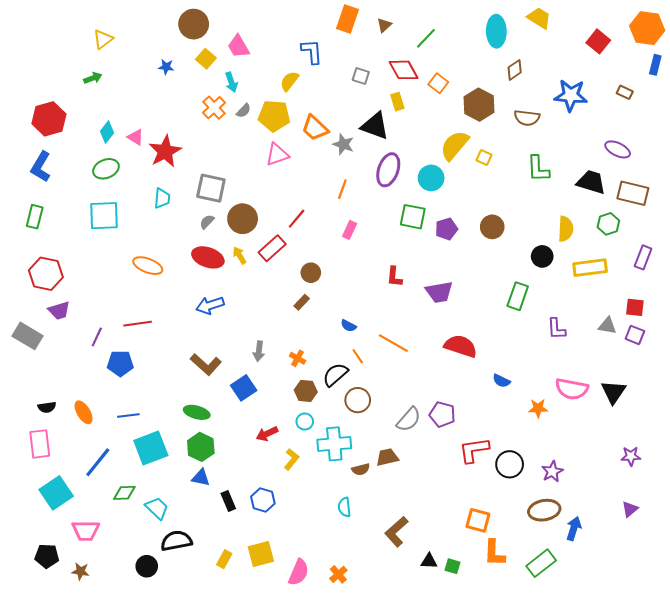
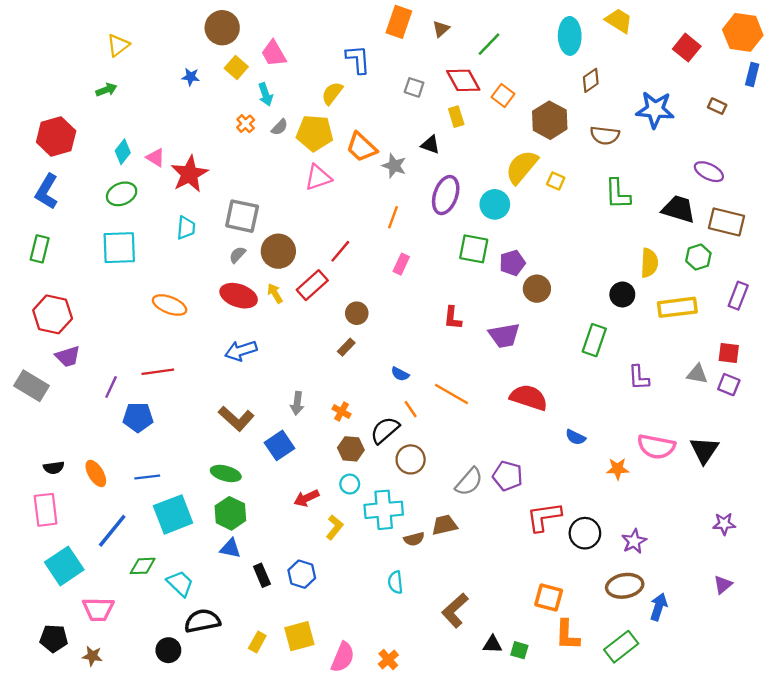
orange cross: (214, 108) -> (246, 124), size x0.7
black triangle: (375, 126) -> (430, 145), size x0.6
brown circle: (492, 227) -> (537, 289), moved

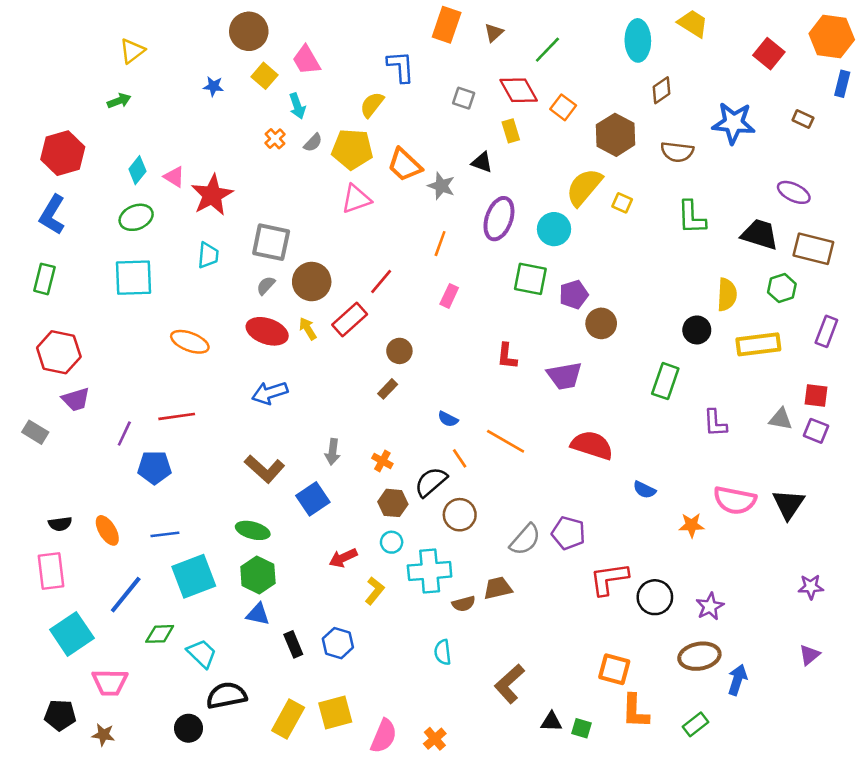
gray rectangle: (31, 386) -> (35, 432), size x0.7
yellow rectangle: (257, 642) -> (288, 719), size x1.6
green rectangle: (621, 647) -> (695, 724), size x0.7

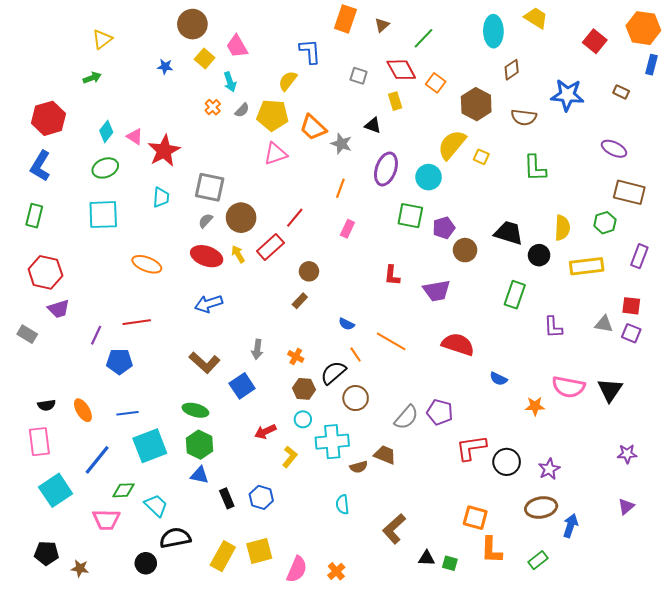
black trapezoid: (760, 234) -> (509, 233), moved
brown trapezoid: (498, 588) -> (385, 455), turned 35
pink trapezoid: (110, 682) -> (106, 520), moved

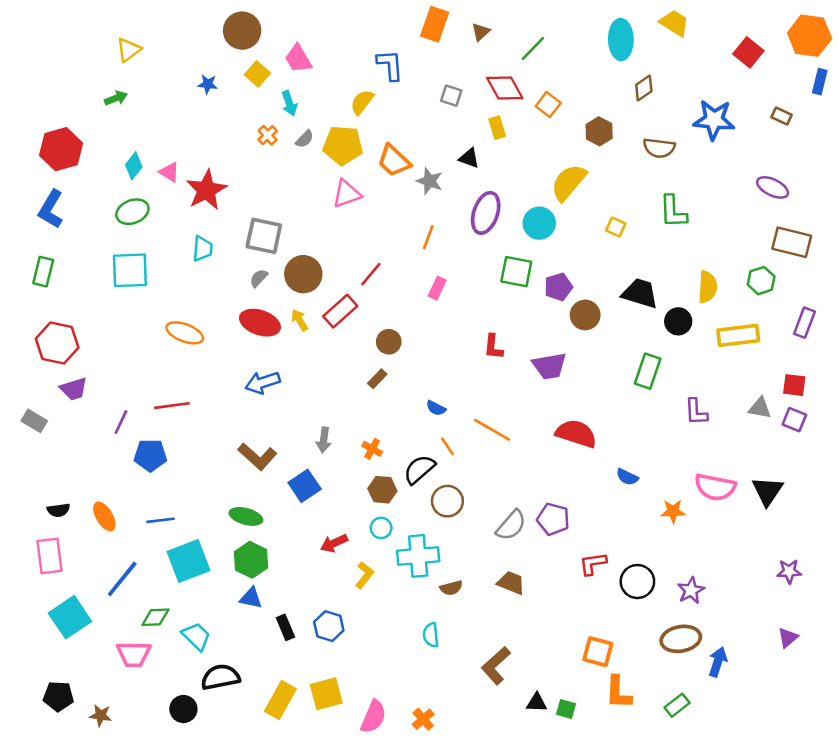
brown hexagon: (476, 104) -> (599, 131), size x0.7
yellow square: (481, 157) -> (616, 227), moved
red L-shape: (471, 448) -> (593, 564), size x0.7
brown trapezoid: (385, 455) -> (511, 583), moved

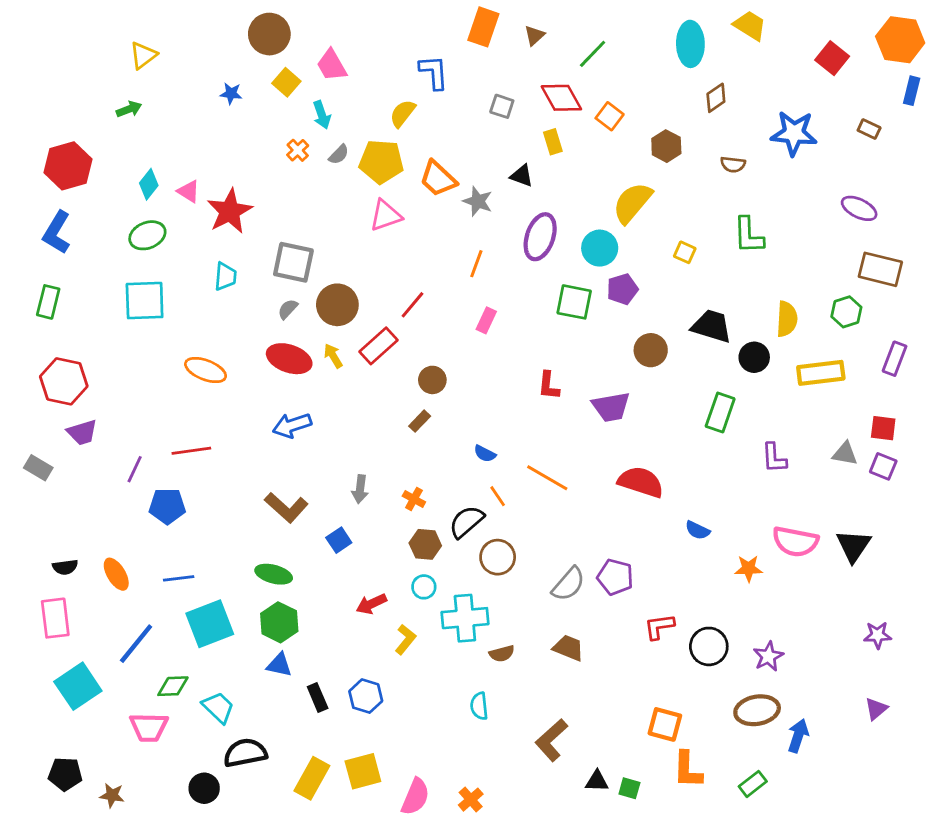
brown semicircle: (659, 148) -> (733, 164), size x0.7
purple pentagon: (558, 287) -> (622, 289), moved
blue square: (305, 486) -> (339, 540), size x0.7

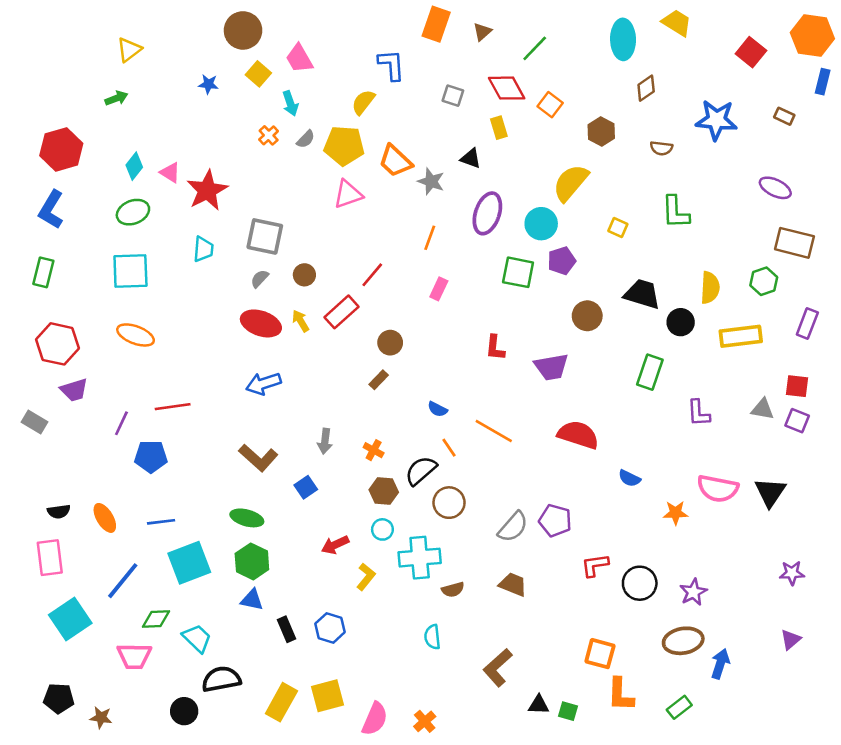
brown circle: (337, 305) -> (304, 275), size x0.6
orange ellipse: (206, 370) -> (136, 335), moved

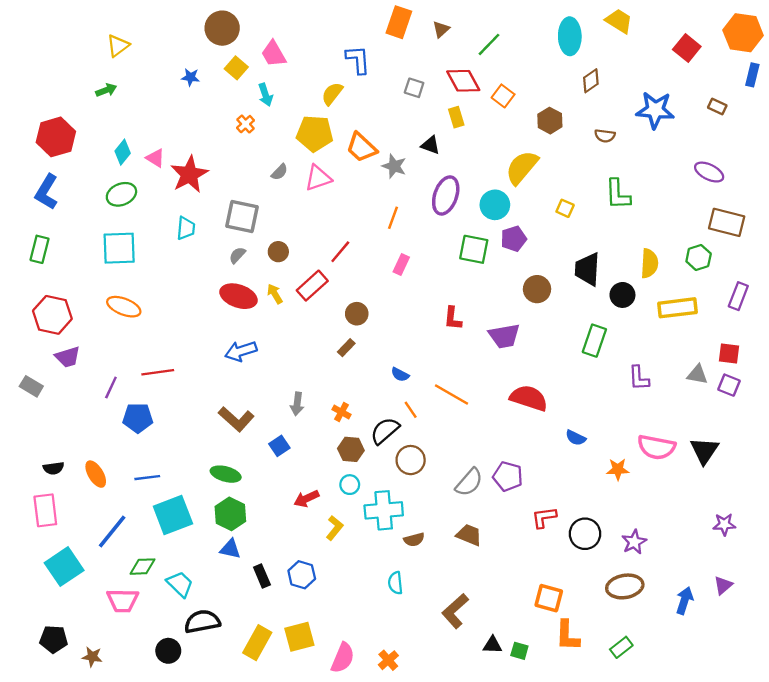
gray semicircle: (306, 139) -> (279, 172), moved
black trapezoid: (642, 294) -> (587, 269), turned -104
blue arrow: (720, 664) -> (685, 600), moved

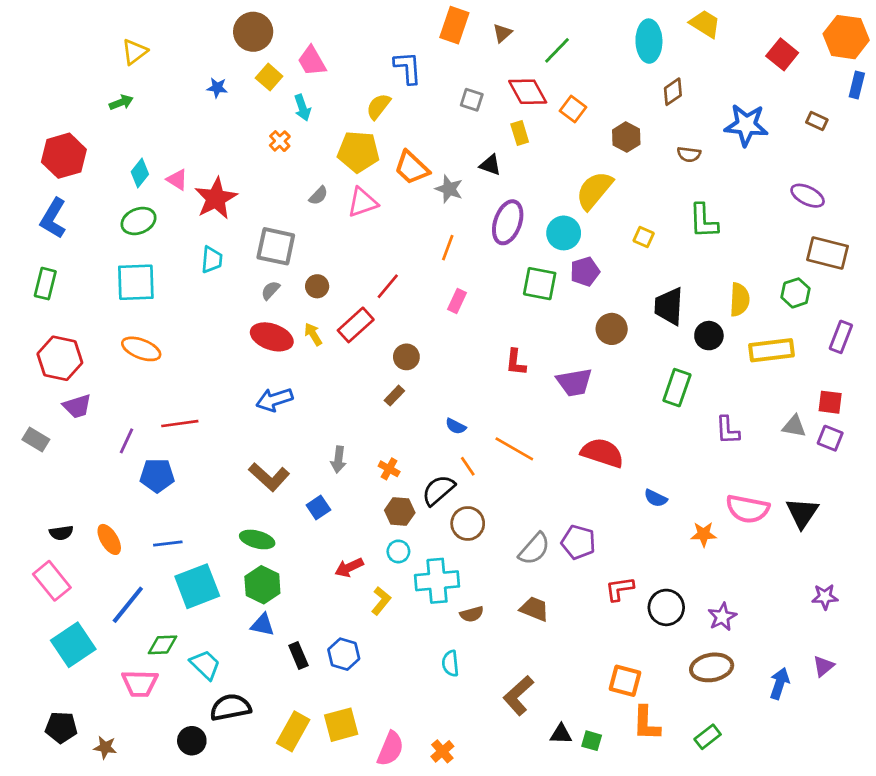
pink rectangle: (45, 510) -> (52, 581), turned -32

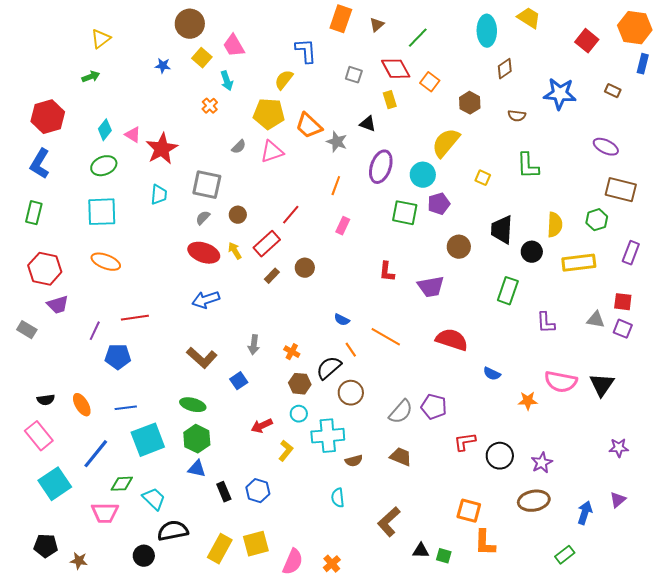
brown rectangle: (394, 396) -> (272, 276), moved
green rectangle: (708, 737) -> (565, 555), moved

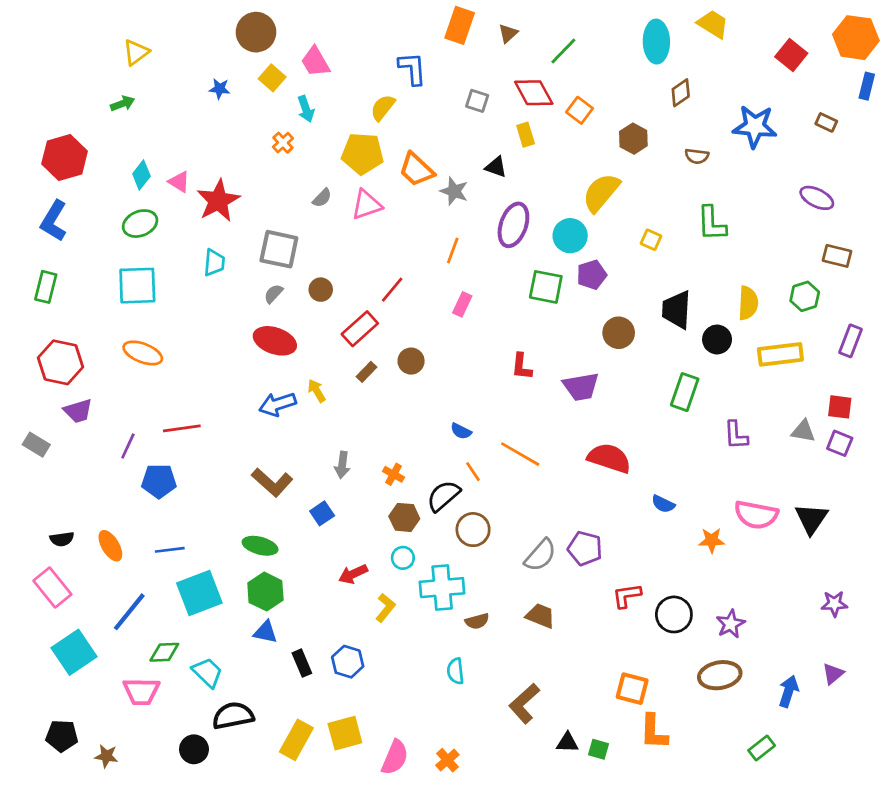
brown rectangle: (621, 190) -> (837, 256), size x0.7
yellow arrow: (235, 251) -> (317, 391), moved

